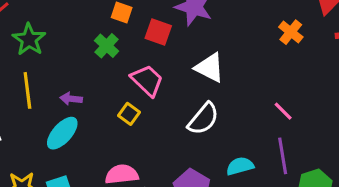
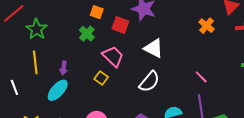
purple arrow: (71, 99) -> (64, 68), turned -88

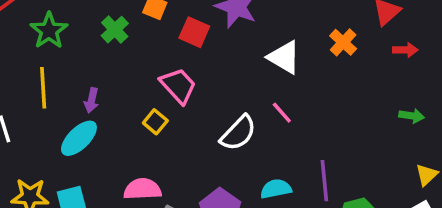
green cross: (87, 34) -> (115, 30), moved
white triangle: (154, 48) -> (284, 57), moved
pink line: (201, 77) -> (282, 113), moved

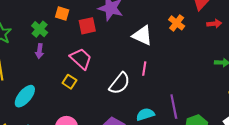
red square: (194, 32) -> (87, 26), turned -30
purple arrow: (91, 100) -> (40, 51), moved
pink line: (282, 113) -> (144, 69), turned 56

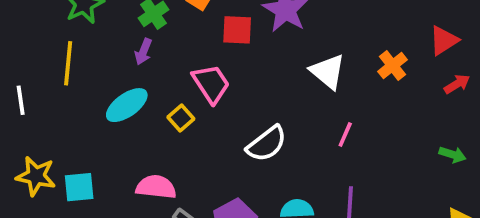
red arrow: (214, 24) -> (457, 84), turned -40
pink line: (144, 69) -> (345, 135), moved
cyan ellipse: (25, 96) -> (127, 105), moved

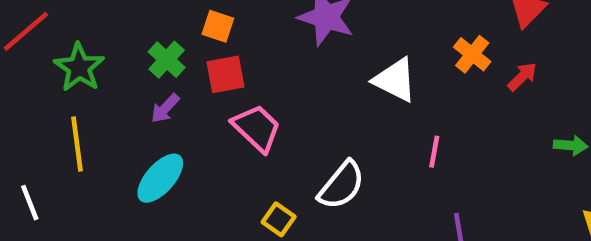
red square: (237, 30) -> (226, 74), moved
purple arrow: (143, 52) -> (165, 108), turned 35
red arrow: (457, 84) -> (522, 77), moved
yellow square: (181, 118) -> (279, 219), moved

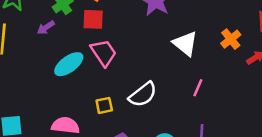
purple arrow: (165, 108) -> (46, 28), moved
cyan ellipse: (160, 178) -> (69, 64), moved
yellow square: (279, 219) -> (104, 105), turned 30

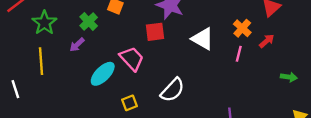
red square: (93, 19) -> (155, 32), moved
pink line: (198, 88) -> (239, 54), moved
yellow square: (104, 105) -> (129, 103), moved

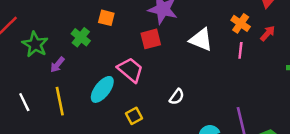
purple arrow: (77, 45) -> (57, 65), moved
yellow line: (41, 61) -> (60, 101), moved
white line: (15, 89) -> (24, 102), moved
white semicircle: (173, 90) -> (177, 97), size x0.6

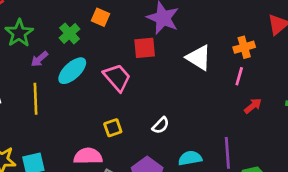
orange cross: (241, 23) -> (244, 47), turned 30
red arrow: (268, 33) -> (253, 106), moved
cyan ellipse: (102, 89) -> (72, 71), moved
white semicircle: (177, 97) -> (161, 125), moved

